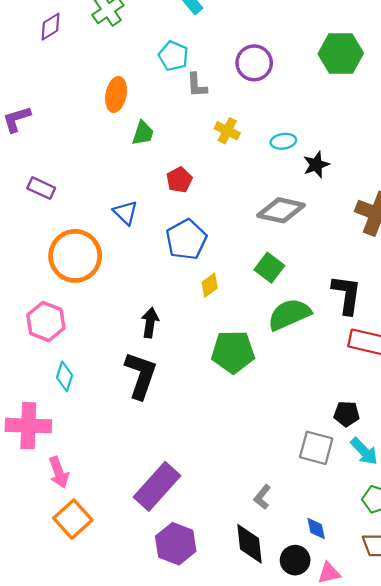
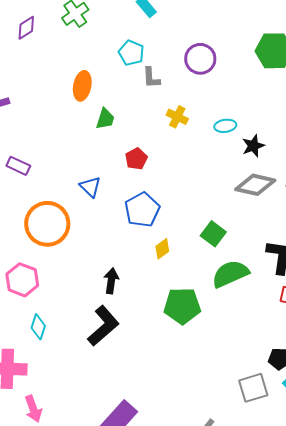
gray diamond: (281, 210) -> (255, 185), moved
black L-shape: (141, 375) -> (103, 326), turned 30
gray square: (316, 448) -> (253, 388), turned -32

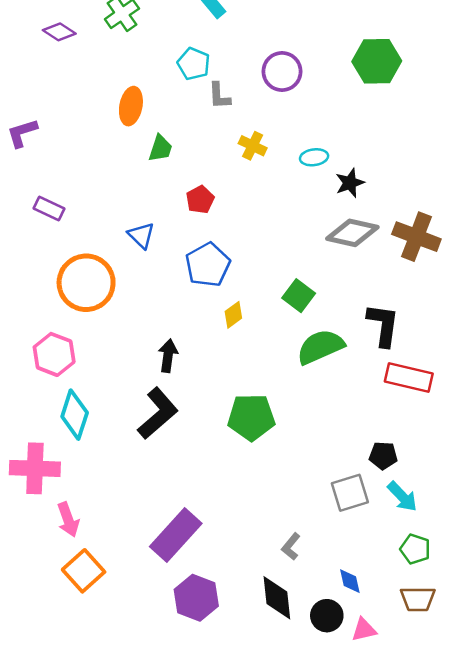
purple diamond: (26, 28) -> (59, 32), turned 65
green pentagon: (182, 306) -> (251, 417), moved
cyan diamond: (38, 327) -> (75, 415), size x1.5

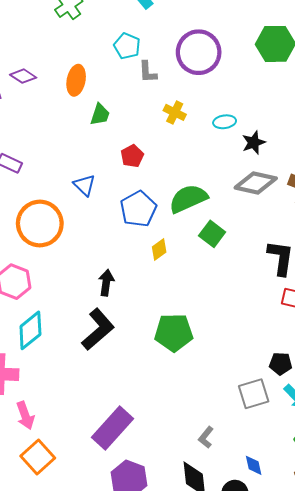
purple diamond: (59, 32) -> (23, 76), moved
purple circle: (282, 71) -> (199, 52), size x1.4
green semicircle: (320, 347) -> (188, 199), moved
cyan diamond: (75, 415) -> (30, 330), turned 33

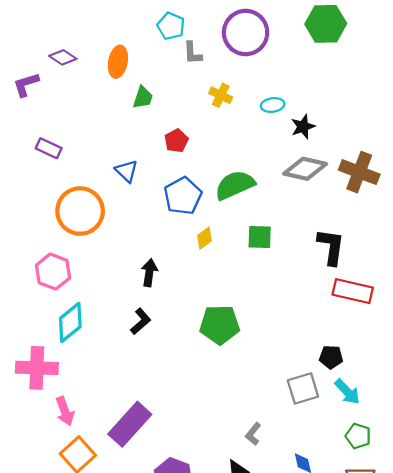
green square: (212, 234) -> (260, 237), moved, turned -35
black L-shape: (98, 329) -> (141, 321), size x0.6
purple rectangle: (112, 428) -> (130, 424), moved

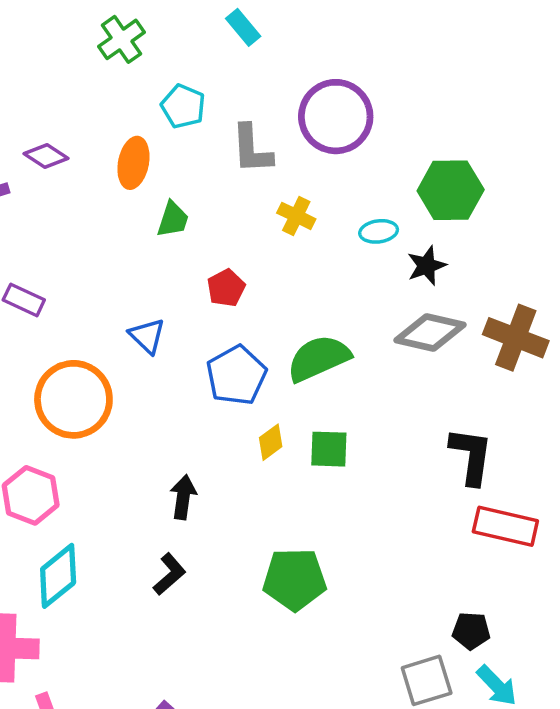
green hexagon: (326, 24) -> (451, 190), moved
cyan pentagon: (171, 26) -> (183, 106), moved
gray L-shape: (193, 53) -> (252, 149), size x1.4
green square: (260, 237) -> (329, 449), moved

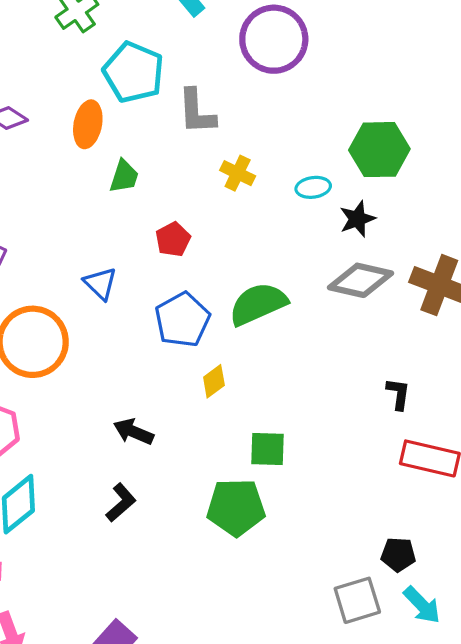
cyan pentagon: (183, 106) -> (134, 72), size x1.5
purple circle: (336, 117) -> (274, 39), moved
green square: (329, 449) -> (267, 449), moved
black L-shape: (471, 456) -> (398, 394), size x0.6
black arrow: (183, 497) -> (134, 432), turned -75

